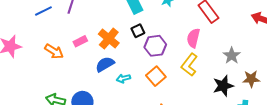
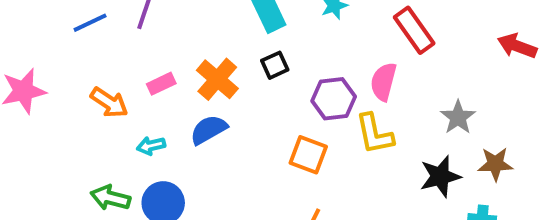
purple hexagon: (155, 46) -> (334, 99), moved
yellow L-shape: (189, 65) -> (375, 134), turned -50
orange square: (156, 76) -> (308, 155), turned -30
cyan arrow: (123, 78) -> (151, 146), moved

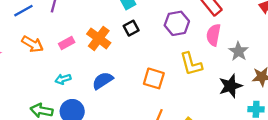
pink semicircle: (383, 82) -> (214, 35), moved
purple hexagon: (334, 99) -> (177, 23), moved
orange arrow: (109, 103) -> (33, 44), moved
blue semicircle: (209, 130) -> (103, 81), moved

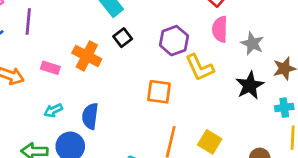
purple hexagon: (177, 23) -> (174, 41), moved
pink rectangle: (67, 43) -> (50, 68), turned 56
blue semicircle: (103, 81) -> (90, 116), moved, turned -40

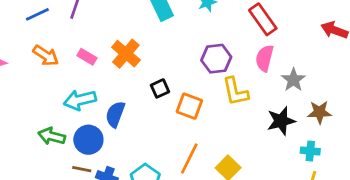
black square: (123, 38) -> (160, 88), moved
cyan arrow: (53, 110) -> (80, 100), size x1.6

